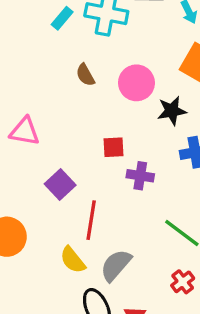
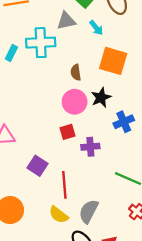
brown semicircle: (85, 75) -> (76, 72), moved, turned 35
pink circle: (136, 83) -> (75, 102), moved

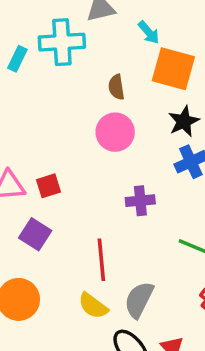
cyan arrow: (96, 28) -> (149, 32), moved
black star: (101, 97) -> (184, 121), moved
red square: (68, 132) -> (48, 186), moved
purple square: (38, 166) -> (35, 234), moved

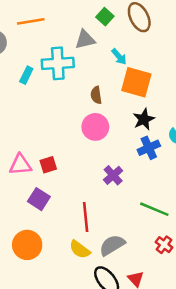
purple cross: (140, 201) -> (113, 175), turned -36
gray semicircle: (139, 300) -> (112, 245), turned 32

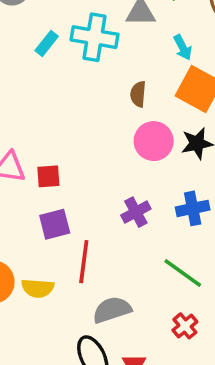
pink circle: (95, 127) -> (154, 141), moved
blue cross: (149, 148) -> (193, 208), moved
purple square: (39, 199) -> (55, 224), moved, turned 30
yellow semicircle: (80, 249) -> (38, 288), moved, turned -45

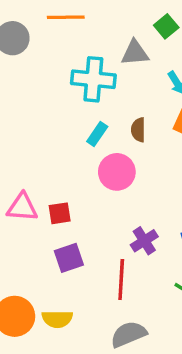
cyan rectangle: (47, 43) -> (97, 134), moved
pink circle: (154, 141) -> (117, 172), moved
red line: (84, 262) -> (121, 279), moved

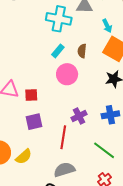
yellow semicircle: (57, 319) -> (24, 157), turned -48

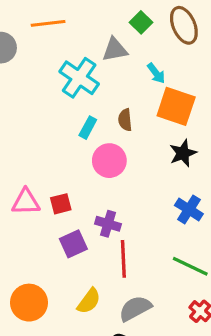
cyan cross: (59, 19) -> (79, 78), turned 35
blue cross: (110, 115) -> (189, 210), turned -36
purple cross: (79, 116) -> (108, 224), moved, turned -35
yellow semicircle: (24, 157) -> (89, 301), moved

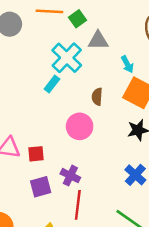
green square: (141, 22) -> (78, 19), moved
cyan rectangle: (88, 128) -> (52, 84), moved

